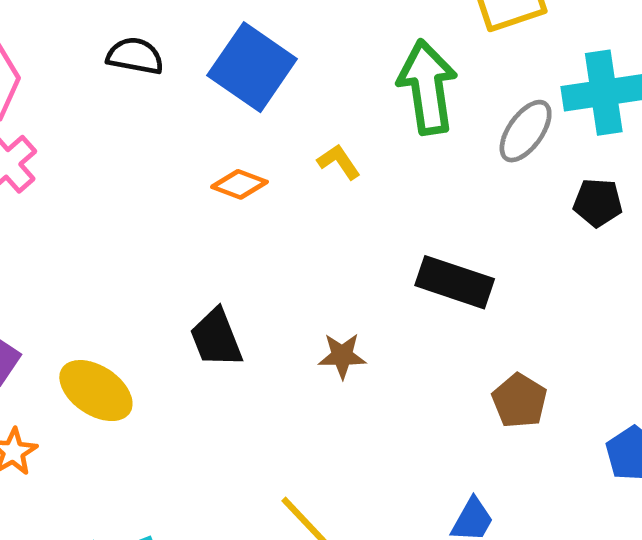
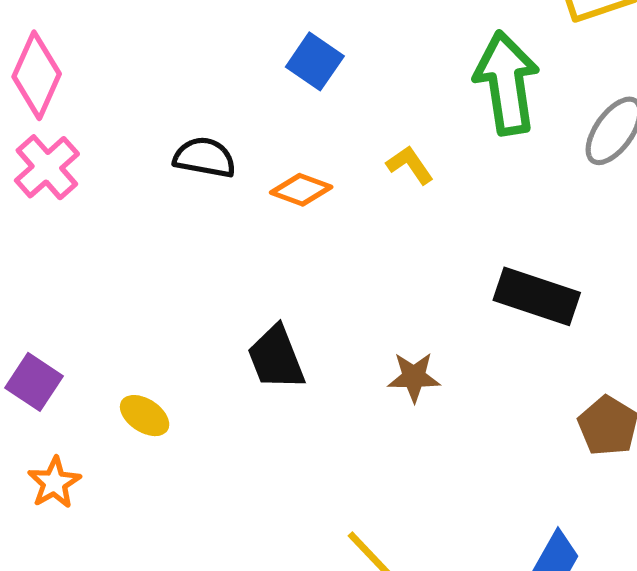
black semicircle: (135, 56) -> (205, 157), moved
blue square: (252, 67) -> (315, 61), size x0.6
yellow ellipse: (96, 391) -> (145, 416), size x0.6

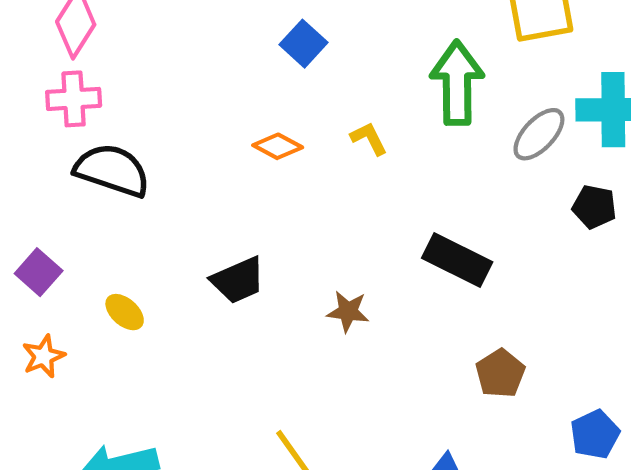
black semicircle: (205, 157) -> (112, 170), moved, size x1.5
pink cross: (47, 167) -> (74, 99), turned 30
black trapezoid: (276, 358) -> (238, 280), turned -100

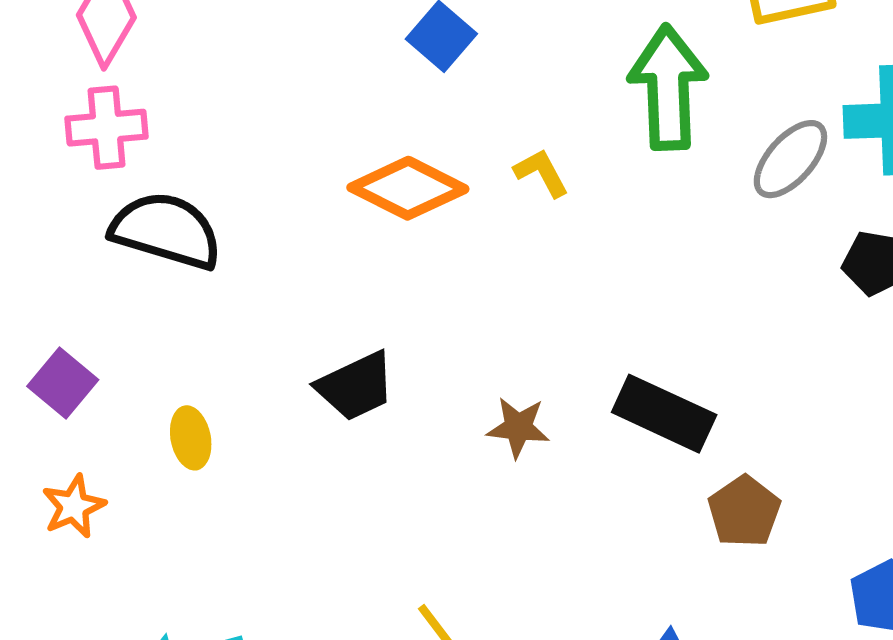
orange diamond: (278, 146) -> (408, 188), size x1.6
black rectangle: (457, 260) -> (664, 414), moved
yellow ellipse: (125, 312) -> (191, 438), turned 39

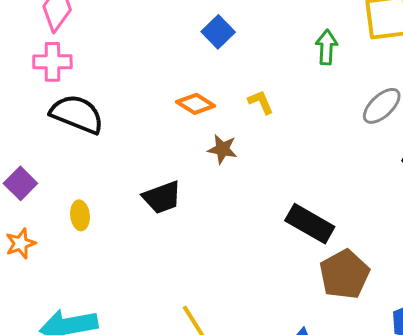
green arrow: (668, 87) -> (326, 47), moved, size x0.6
orange diamond: (408, 188) -> (196, 104), size x0.7
brown star: (518, 427) -> (222, 149), moved
brown pentagon: (744, 512) -> (344, 274), size x1.4

